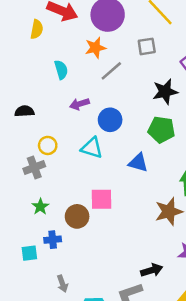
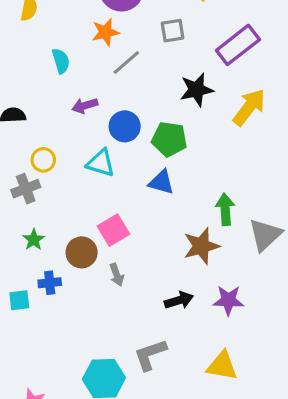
green pentagon: (161, 130) -> (169, 139), moved
pink square: (101, 199) -> (113, 230), turned -30
black arrow: (152, 270) -> (179, 300), moved
gray arrow: (62, 284) -> (117, 275), moved

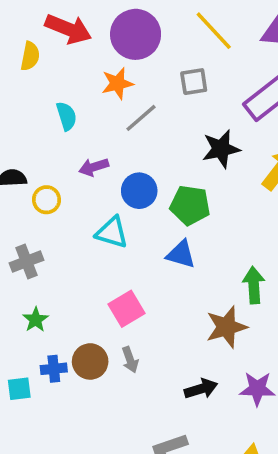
yellow circle: (43, 160) -> (46, 200), moved
brown circle: (82, 252) -> (90, 361), moved

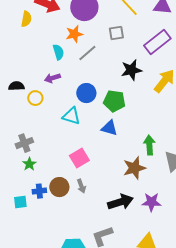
cyan semicircle: (66, 116) -> (58, 52), moved
purple arrow: (94, 167) -> (52, 78), moved
gray cross: (26, 262) -> (24, 143), moved
black arrow: (201, 389) -> (120, 202), size x1.4

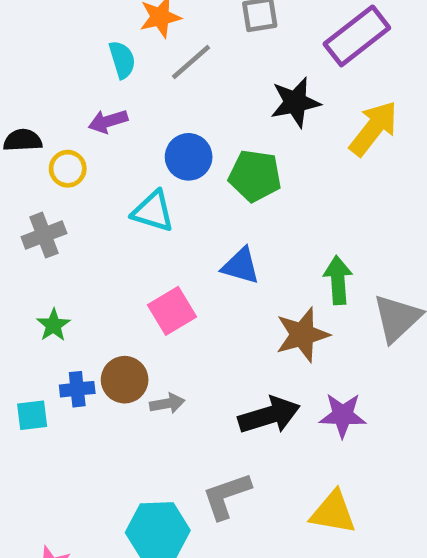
blue triangle: (109, 128) -> (241, 266), moved
gray cross: (24, 143) -> (44, 235), moved
gray arrow: (81, 186) -> (167, 403), moved, turned -80

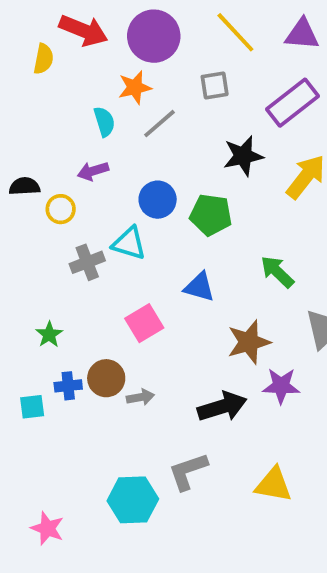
gray cross: (44, 235) -> (87, 262), moved
green arrow: (338, 280) -> (277, 272), moved, turned -42
purple star: (343, 415) -> (281, 386), moved

